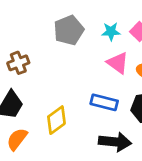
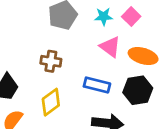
brown cross: (18, 63) -> (51, 61), moved, turned 30

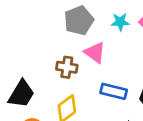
pink triangle: (110, 47) -> (95, 53), moved

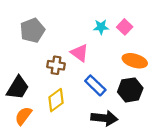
gray pentagon: (79, 20) -> (32, 30), moved
blue rectangle: (114, 91) -> (95, 85), turned 30

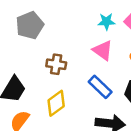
pink triangle: (80, 53) -> (103, 50), moved

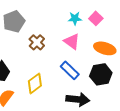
brown cross: (56, 64) -> (37, 42), moved, turned 35

